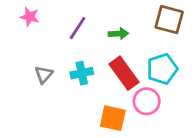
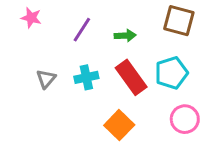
pink circle: (147, 101) -> (185, 119), moved
orange square: (113, 118) -> (119, 125), turned 32

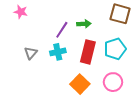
purple line: (82, 30) -> (62, 30), moved
red rectangle: (131, 77) -> (88, 52), turned 50
pink circle: (185, 119) -> (113, 82), moved

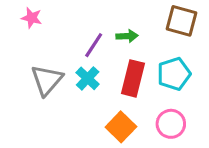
cyan cross: (58, 52) -> (88, 78), turned -35
gray triangle: (31, 53) -> (47, 80), size x1.6

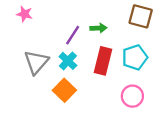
orange square: (121, 127) -> (64, 90), moved

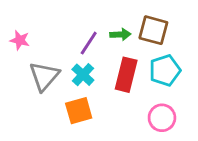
pink star: (25, 14) -> (20, 40), moved
brown square: (141, 16) -> (153, 30), moved
orange square: (64, 90) -> (79, 111), turned 30

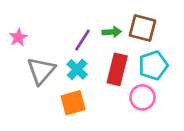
pink star: (20, 40) -> (18, 37), turned 30
pink circle: (162, 118) -> (142, 97), moved

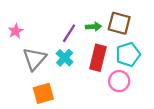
orange square: (73, 103) -> (43, 93), moved

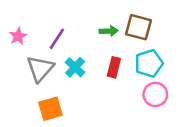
purple line: (69, 33) -> (57, 39), moved
red rectangle: (98, 58) -> (114, 67), size x0.7
pink circle: (119, 81) -> (155, 94), moved

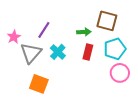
green arrow: (109, 31) -> (84, 32), moved
pink star: (18, 36) -> (14, 37), moved
orange square: (50, 109) -> (39, 84), turned 36

